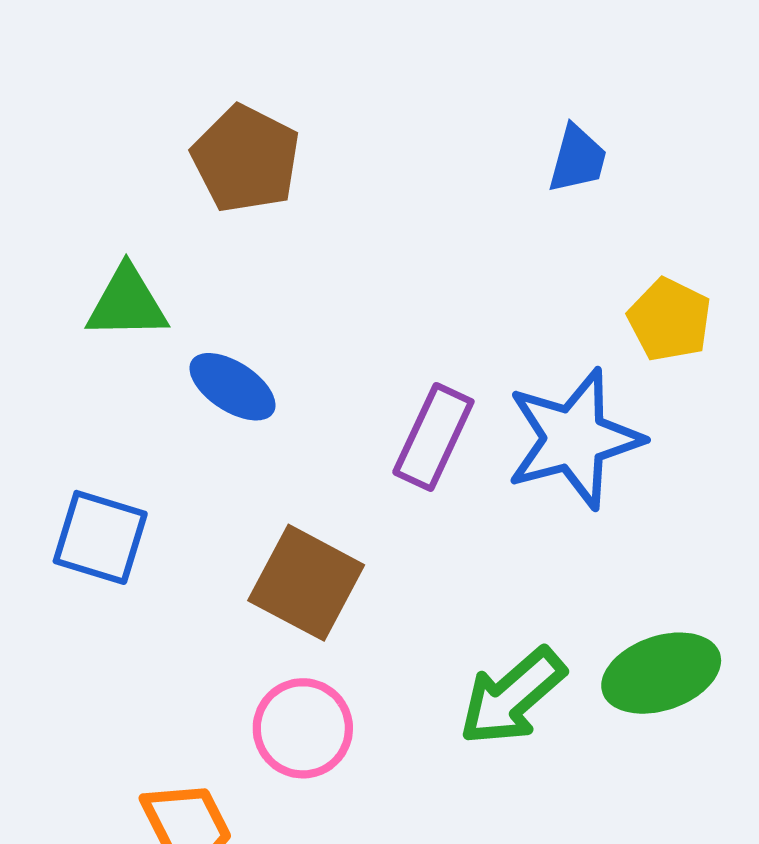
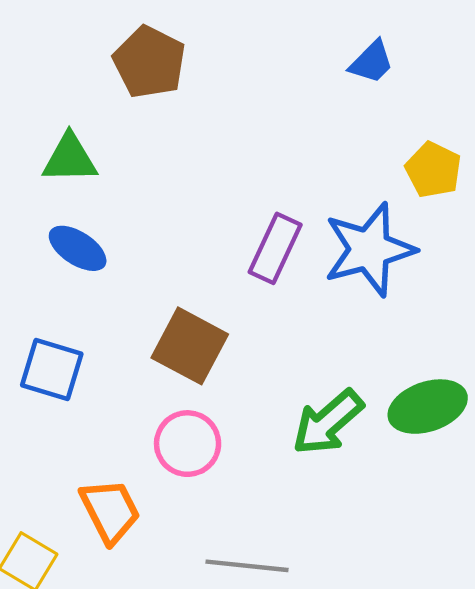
blue trapezoid: (577, 159) -> (372, 62), turned 30
blue ellipse: (232, 387) -> (78, 248), moved
blue square: (100, 537) -> (52, 370), moved

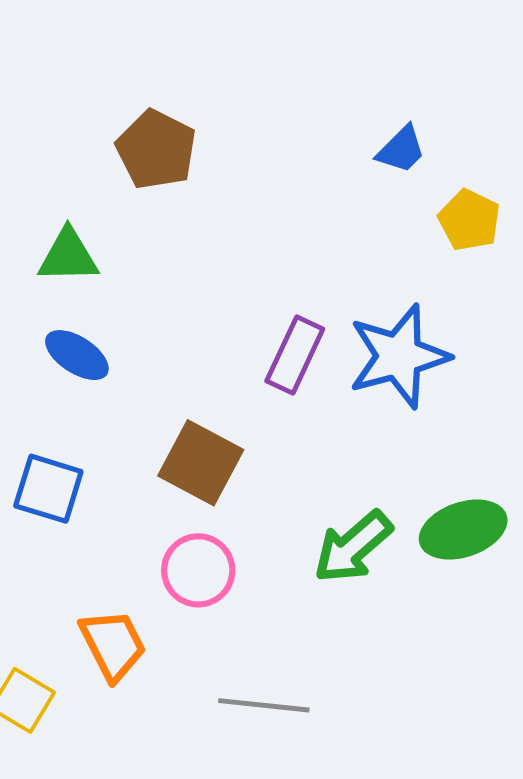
yellow pentagon: (433, 170) -> (469, 220), moved

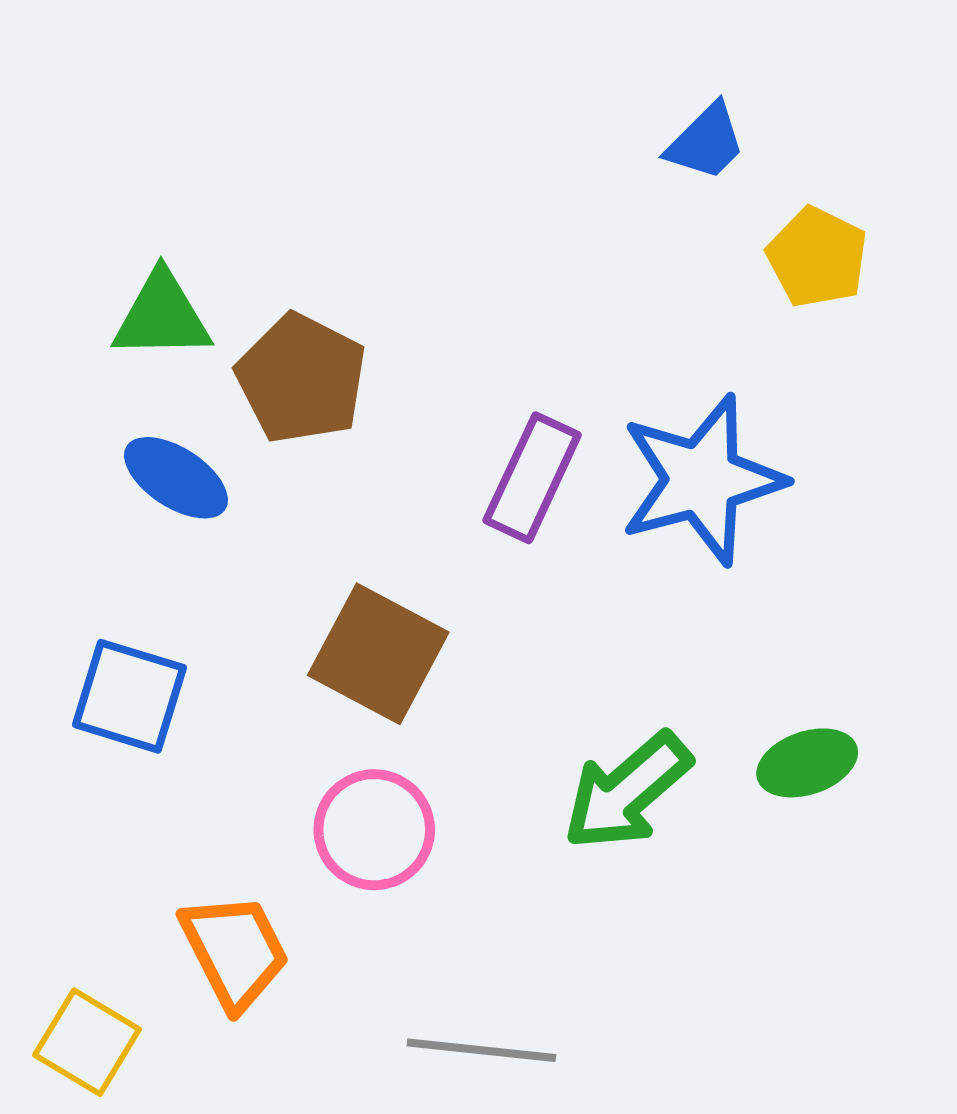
brown pentagon: (156, 150) -> (301, 379), moved
green ellipse: (463, 530) -> (807, 763), size x0.7

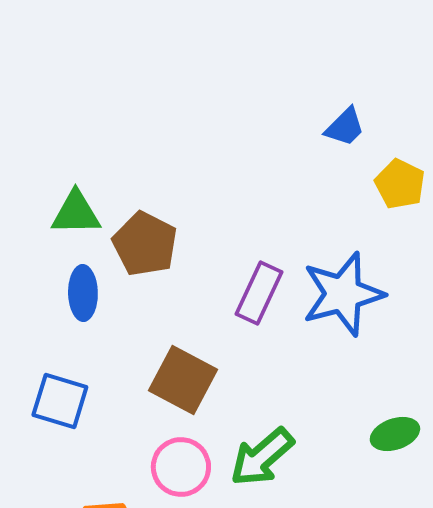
blue ellipse: (176, 478) -> (83, 293), turned 56
green arrow: (627, 791) -> (262, 457), moved

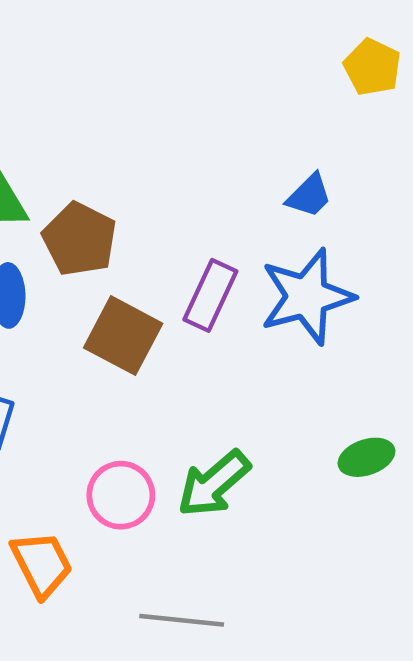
blue trapezoid: (345, 127) -> (309, 196), moved
yellow pentagon: (400, 184) -> (372, 67), moved
brown square: (183, 380) -> (123, 336), moved

